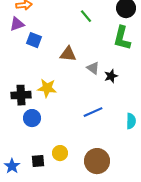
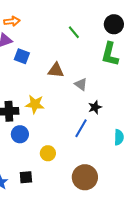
black star: (111, 76) -> (95, 107), moved
blue line: (93, 112) -> (81, 128), turned -36
yellow circle: (60, 153) -> (48, 153), moved

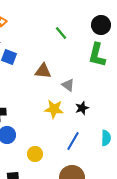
yellow star: (35, 104) -> (54, 109), moved
blue line: (81, 128) -> (73, 141), moved

